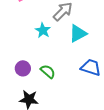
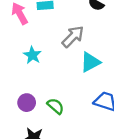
cyan star: (43, 30) -> (32, 55), moved

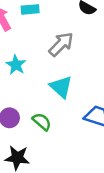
cyan triangle: (90, 62) -> (61, 87), moved, turned -50

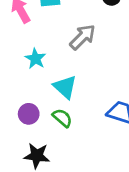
cyan triangle: (61, 87) -> (65, 87), moved

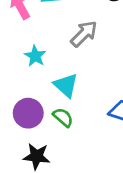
purple circle: (29, 114) -> (28, 113), size x1.4

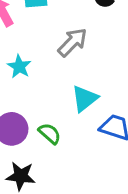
cyan triangle: (66, 85) -> (85, 98), moved, turned 40

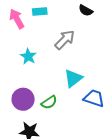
green semicircle: (50, 133) -> (49, 102), turned 105

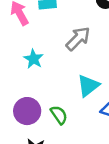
green semicircle: (49, 102) -> (59, 115), turned -91

